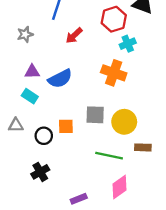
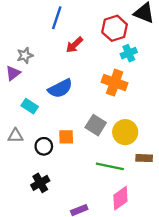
gray star: (25, 34) -> (25, 55), moved
purple triangle: (32, 72) -> (13, 73), moved, turned -35
gray square: (95, 115) -> (96, 125), turned 30

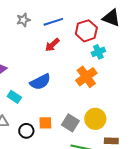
blue line: (57, 18) -> (53, 22), moved, turned 54
gray star: (25, 55) -> (23, 20), moved
orange cross: (115, 83) -> (86, 77), turned 35
gray square: (96, 125) -> (70, 123), moved

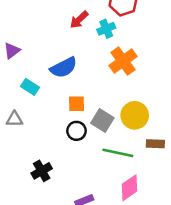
cyan cross: (98, 52) -> (106, 29), moved
orange square: (45, 123) -> (77, 104), moved
black circle: (26, 131) -> (77, 131), moved

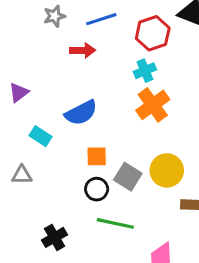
red arrow: (79, 20) -> (83, 50), moved, turned -138
cyan cross: (106, 29) -> (145, 71), moved
green line: (118, 153) -> (115, 223), moved

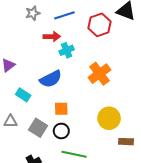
cyan cross: (145, 71) -> (67, 50), moved
gray square: (128, 177) -> (38, 128), moved

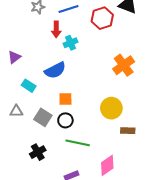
red arrow: (52, 37) -> (56, 29), turned 91
orange cross: (99, 74) -> (124, 65), moved

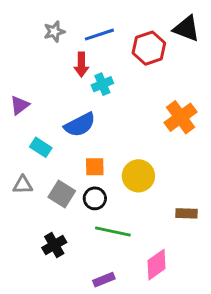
yellow circle: (111, 108) -> (138, 176), moved

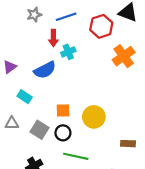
orange cross: (181, 117) -> (124, 56), moved
blue semicircle: (80, 125) -> (45, 70), moved

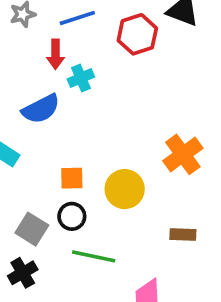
orange cross: (124, 56) -> (183, 154), moved
gray square: (40, 130) -> (32, 229), moved

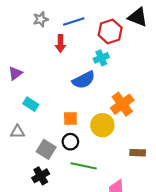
cyan cross: (81, 78) -> (101, 58), moved
blue semicircle: (41, 109) -> (84, 80), moved
orange cross: (183, 154) -> (122, 104), moved

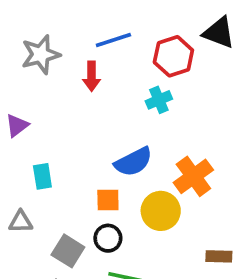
gray star: (41, 19) -> (41, 54), moved, size x1.5
blue semicircle: (84, 80) -> (133, 162), moved
cyan rectangle: (31, 104) -> (42, 176), turned 48

